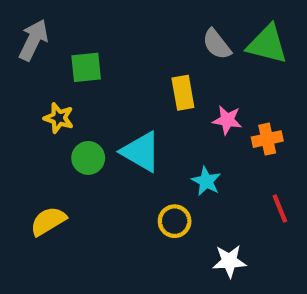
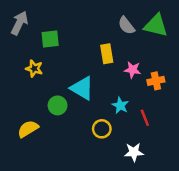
green circle: (88, 158) -> (58, 105), moved
red line: (280, 209) -> (145, 118), moved

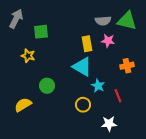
gray semicircle: (126, 25) -> (103, 21), turned -56
pink star: (133, 70) -> (108, 41), moved
cyan triangle: (82, 88) -> (82, 67), moved

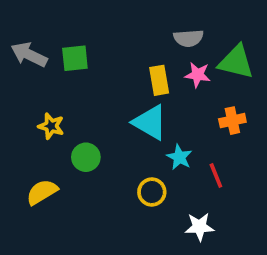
gray arrow: (16, 19) -> (29, 55), moved, turned -90
green triangle: (127, 21) -> (236, 62), moved
yellow star: (28, 56) -> (51, 126), moved

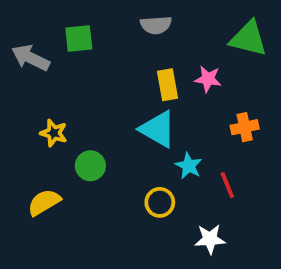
gray semicircle: (188, 38) -> (156, 25), moved
green square: (75, 58) -> (79, 38), moved
green triangle: (236, 62) -> (248, 38), moved

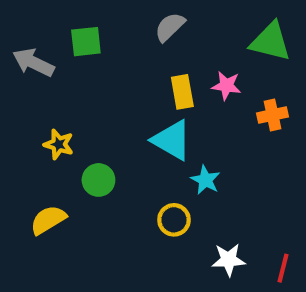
gray semicircle: (156, 25) -> (170, 27), turned 140
orange cross: (245, 127) -> (273, 115), moved
red line: (227, 185) -> (283, 268), moved, turned 36

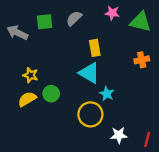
gray semicircle: (170, 27) -> (74, 18), moved
pink star: (226, 86) -> (112, 13), moved
yellow semicircle: (48, 220) -> (27, 99), moved
yellow circle: (174, 220) -> (90, 114), size x1.5

